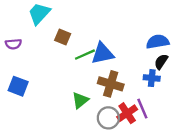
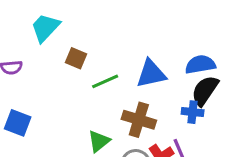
blue triangle: (102, 53) -> (151, 74), moved
black semicircle: (161, 62) -> (205, 91), size x1.5

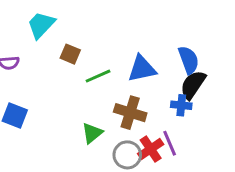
blue semicircle: (200, 64) -> (189, 60), turned 80

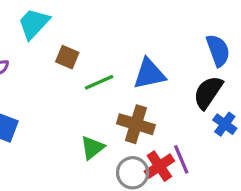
blue semicircle: (189, 60) -> (218, 50), moved
blue cross: (181, 105) -> (225, 124), moved, turned 30

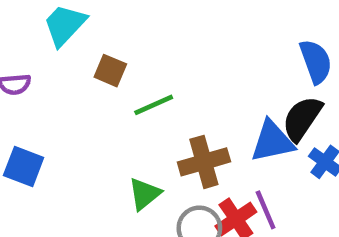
blue triangle: (149, 74) -> (272, 141), moved
brown cross: (136, 124) -> (204, 162), turned -33

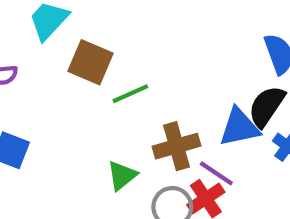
brown square: (110, 71) -> (91, 62), size x1.5
purple line: (266, 210) -> (216, 173), moved, turned -33

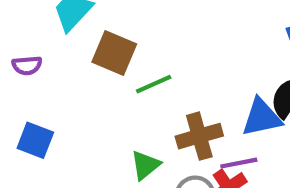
purple line: (216, 173) -> (239, 163), turned -45

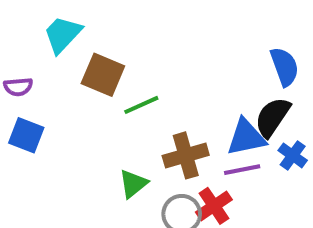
blue square: (35, 140) -> (26, 135), moved
purple line: (239, 163) -> (242, 170), moved

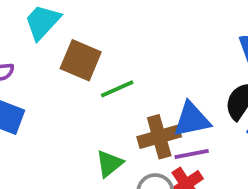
blue triangle: (246, 137) -> (192, 120), moved
purple line: (242, 170) -> (192, 154), moved

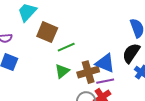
blue triangle: (192, 120) -> (105, 63), turned 35
green triangle: (109, 164) -> (62, 71), moved

